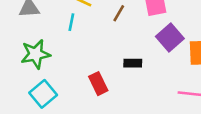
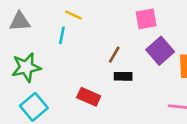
brown line: (119, 13) -> (114, 55), moved
red rectangle: (98, 84) -> (89, 97), turned -40

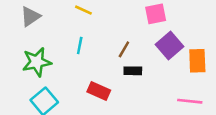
gray triangle: (20, 21) -> (30, 16), turned -30
cyan line: (62, 35) -> (80, 46), moved

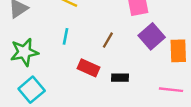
black rectangle: (133, 71) -> (120, 78), moved
red rectangle: (99, 91) -> (89, 68), moved

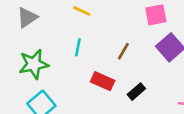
black rectangle: (120, 78) -> (136, 92), turned -42

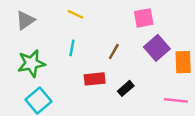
red rectangle: (103, 81) -> (95, 79), turned -30

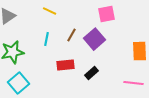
purple square: (157, 48) -> (95, 39), moved
brown line: (114, 51) -> (72, 35), moved

